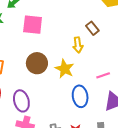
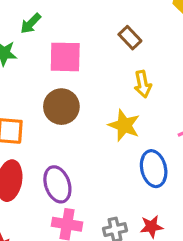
brown rectangle: (92, 28) -> (130, 38), moved
brown circle: (37, 63) -> (61, 107), moved

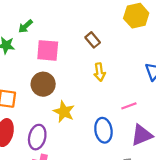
yellow star: (124, 125) -> (64, 112), moved
purple ellipse: (57, 184) -> (37, 137), turned 30

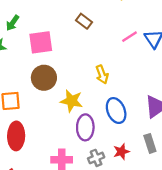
yellow arrow: (99, 72) -> (102, 75), moved
pink line: (129, 106) -> (129, 37), moved
purple ellipse: (37, 137) -> (85, 127), moved

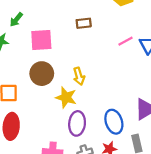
brown rectangle: (84, 21) -> (84, 23), turned -48
yellow arrow: (102, 75) -> (79, 76), moved
blue ellipse: (116, 111) -> (114, 122), moved

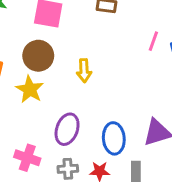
pink line: (125, 41) -> (153, 41), turned -56
yellow star: (66, 97) -> (30, 89), moved

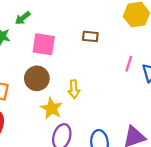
yellow star: (30, 89) -> (52, 108), moved

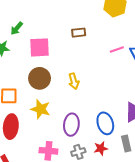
pink line: (129, 64) -> (117, 50), turned 64
yellow star: (52, 108) -> (41, 109), moved

